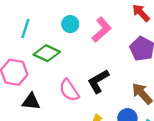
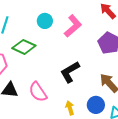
pink semicircle: (69, 90) -> (38, 92), moved

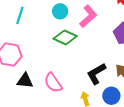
green diamond: (24, 47) -> (65, 37), moved
black L-shape: (70, 72) -> (96, 74), moved

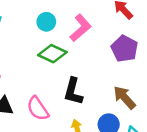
black L-shape: (96, 74) -> (73, 91), moved, turned -45

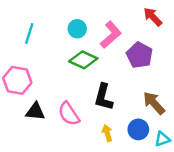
purple pentagon: (125, 49) -> (140, 55), moved

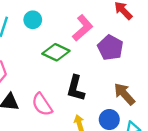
cyan circle: (77, 29) -> (33, 20), moved

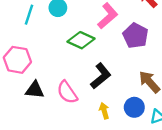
black L-shape: (76, 88) -> (101, 76), turned -144

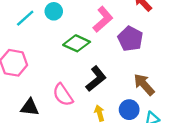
cyan line: (29, 15) -> (25, 18), turned 30
black triangle: (35, 90) -> (30, 107), moved

